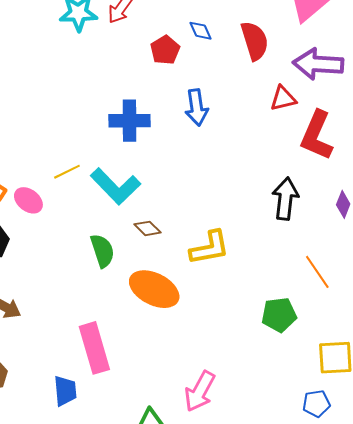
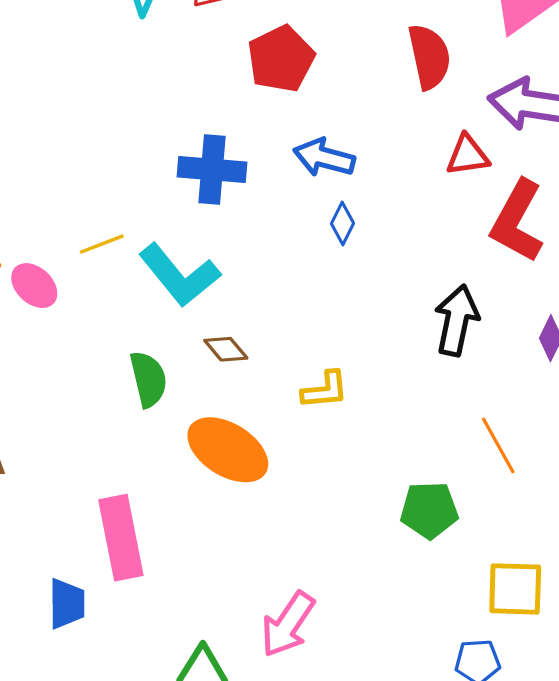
blue diamond: (201, 31) -> (342, 223), moved, turned 45
red pentagon: (165, 50) -> (281, 59), size x1.4
blue arrow: (197, 107) -> (324, 158), turned 108
yellow L-shape: (210, 248) -> (325, 390), size x0.7

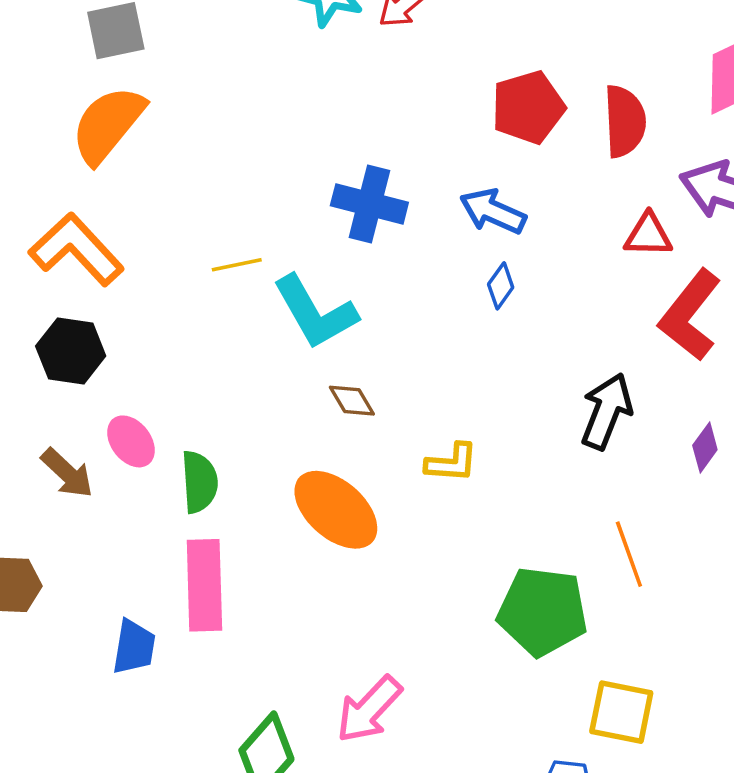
red pentagon: (281, 59) -> (528, 107), moved
pink ellipse: (34, 286) -> (131, 441), moved
green semicircle: (148, 379) -> (199, 482), moved
green pentagon: (429, 510) -> (543, 611), size x1.4

